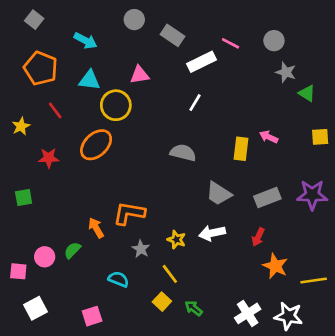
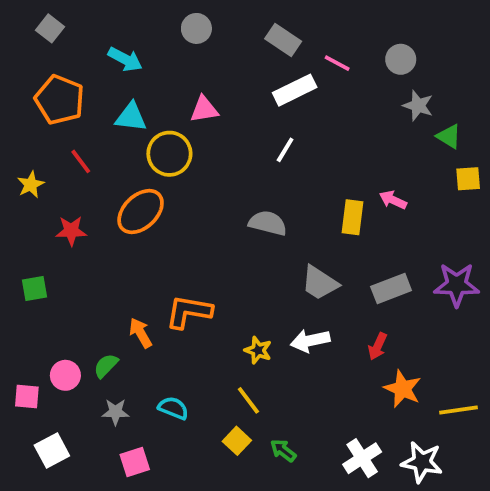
gray rectangle: (172, 35) -> (283, 40), moved
yellow square: (320, 137) -> (468, 179), moved
gray star: (141, 249) -> (115, 412), moved, turned -30

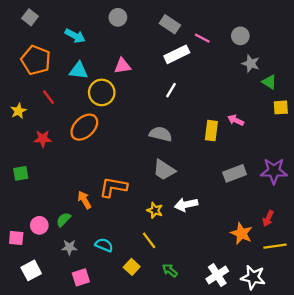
gray trapezoid: (320, 283) -> (164, 170), moved
red arrow: (378, 346) -> (268, 218), moved
yellow square: (237, 441) -> (132, 267), moved

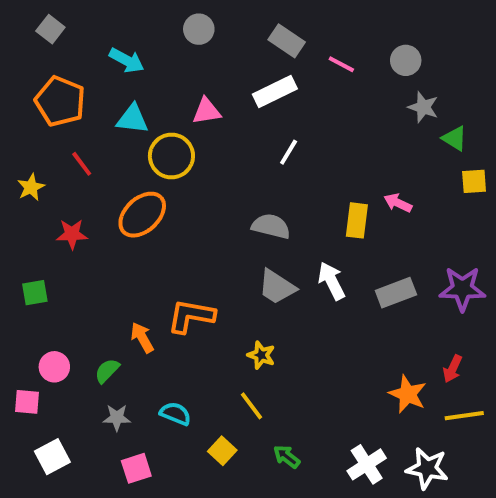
white rectangle: (177, 54) -> (275, 92), moved
white arrow: (186, 205) -> (332, 281), moved, turned 75
pink circle: (39, 225) -> (54, 367), moved

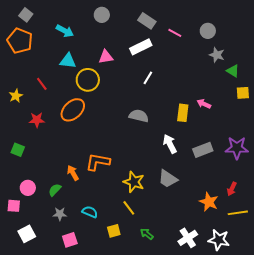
orange pentagon: (60, 101) -> (20, 41), moved
gray trapezoid: (277, 287) -> (168, 179), moved
green square: (35, 293) -> (18, 150), turned 32
yellow star: (261, 355) -> (134, 182), size x1.5
yellow square: (222, 451) -> (114, 231), turned 32

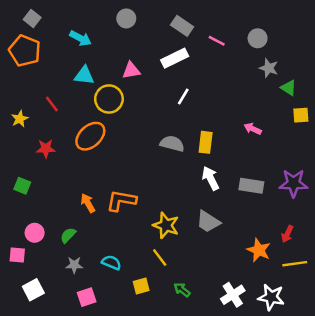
yellow rectangle: (183, 113) -> (206, 142), moved
gray rectangle: (203, 150) -> (251, 186), turned 30
orange arrow: (73, 173) -> (88, 203), moved

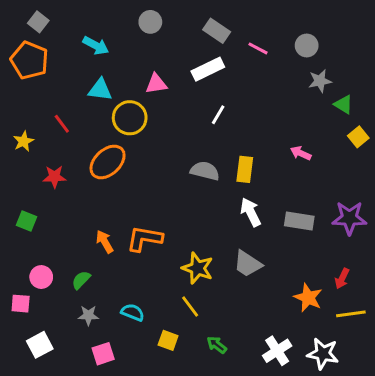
gray star: (269, 68) -> (320, 81), turned -30
yellow square: (301, 115) -> (358, 137), turned -35
yellow square: (141, 286) -> (168, 340), turned 35

